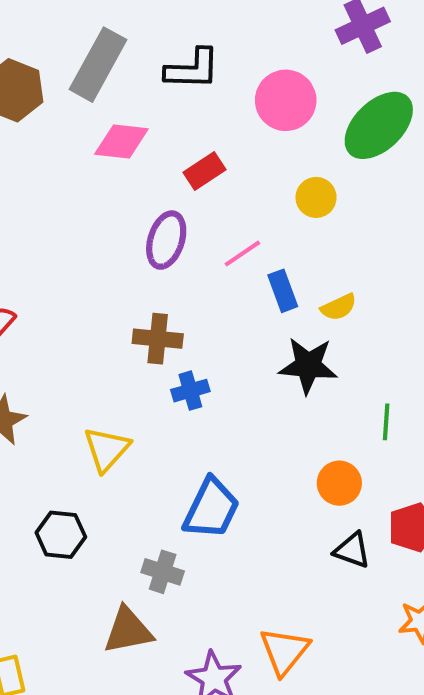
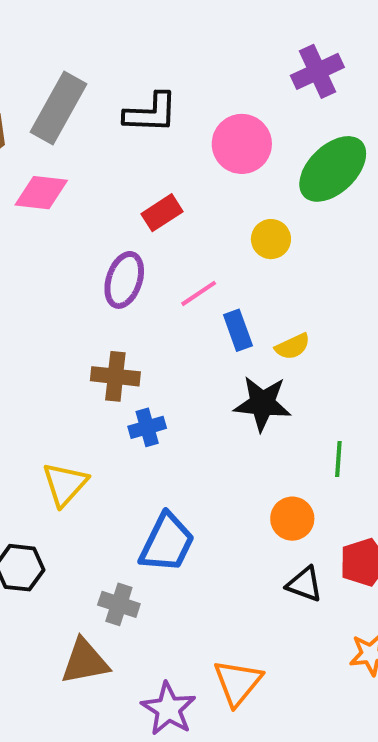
pink diamond: (121, 141) -> (41, 193), moved

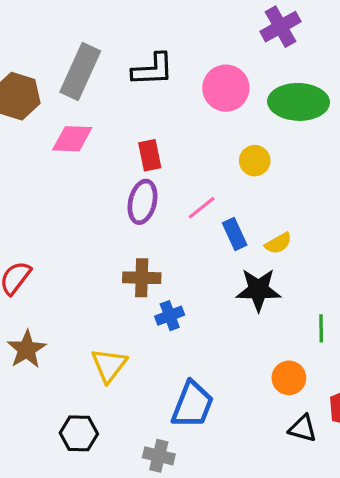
green ellipse: (333, 169) -> (299, 102), turned 50
red rectangle: (162, 213) -> (150, 155), moved, turned -64

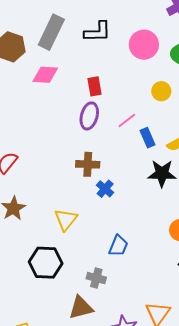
blue cross: (170, 316) -> (105, 189), turned -30
blue trapezoid: (192, 405) -> (118, 246), size x0.7
black hexagon: (79, 433) -> (46, 263), size x1.4

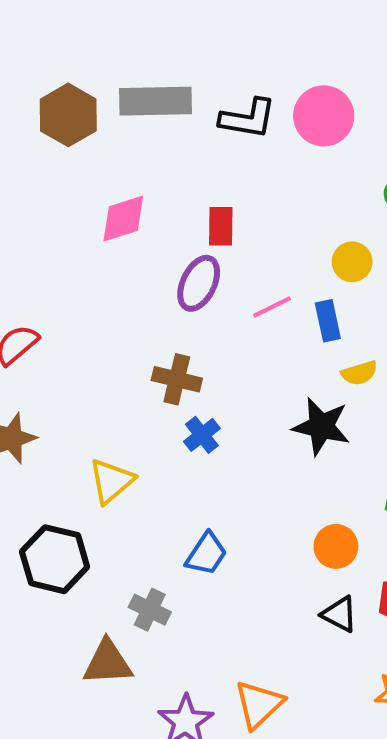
gray rectangle: (51, 32) -> (156, 101), turned 52
pink circle: (144, 45) -> (324, 116), moved
pink diamond: (45, 75) -> (123, 219), moved, turned -32
blue rectangle: (148, 138) -> (328, 321), moved

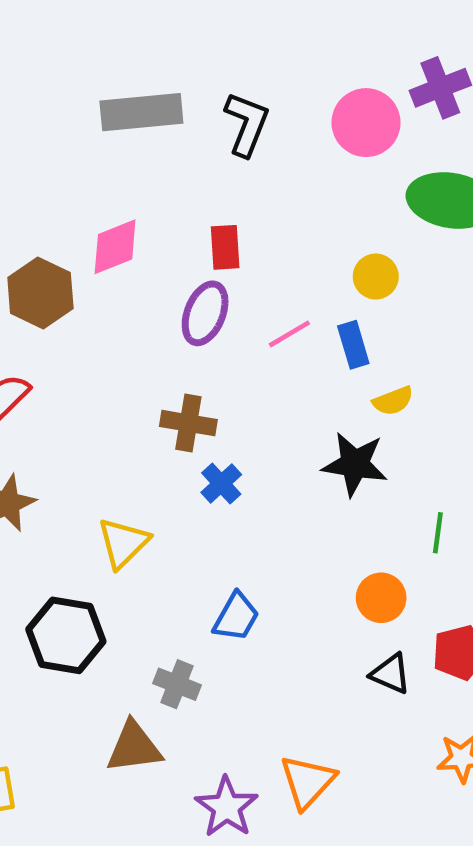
brown hexagon: (68, 115) -> (40, 293), moved
pink circle: (324, 116) -> (366, 123), moved
black L-shape: (248, 119) -> (247, 124), turned -74

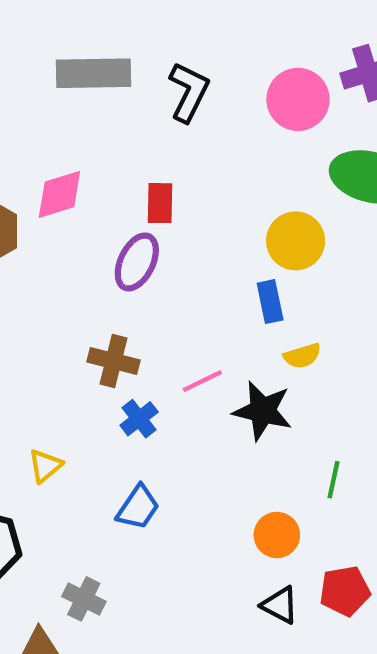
yellow circle: (376, 277) -> (296, 241), size x1.4
pink line: (289, 334) -> (202, 381), moved
yellow triangle: (123, 543) -> (45, 466), size x0.7
blue trapezoid: (236, 617) -> (138, 507), moved

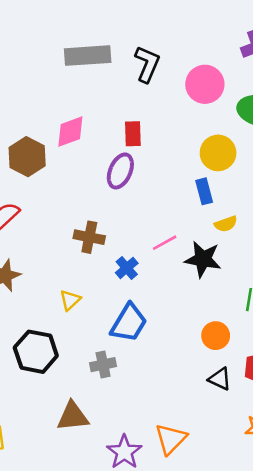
pink circle: (298, 99) -> (205, 84), moved
brown cross: (114, 361) -> (89, 237), moved
blue trapezoid: (138, 507) -> (129, 323), size x1.4
gray cross: (84, 599) -> (103, 365), moved, turned -35

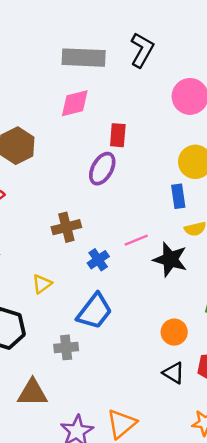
black L-shape: (147, 64) -> (142, 50), moved
pink diamond: (70, 132) -> (75, 103), moved
brown cross: (89, 237) -> (66, 227), turned -32

